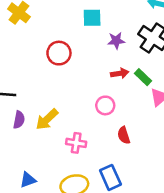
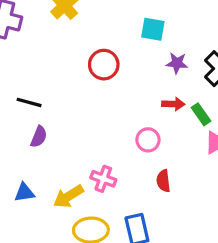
yellow arrow: (47, 119) -> (68, 196), moved
blue triangle: (28, 180) -> (24, 193), moved

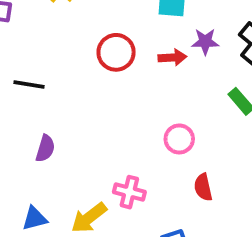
black line: (29, 102) -> (29, 84), moved
red arrow: (173, 104) -> (172, 57), moved

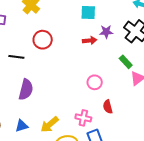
red circle: (116, 52) -> (43, 40), moved
purple semicircle: (45, 148) -> (26, 90), size x1.5
pink cross: (129, 192) -> (83, 118), moved

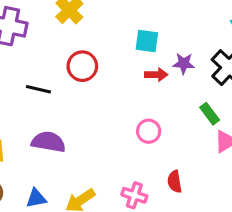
cyan square: (88, 13) -> (147, 41), moved
pink circle: (95, 82) -> (149, 131), moved
purple semicircle: (26, 90) -> (48, 142), turned -100

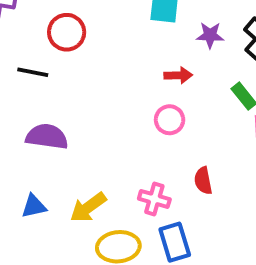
red circle: (82, 66) -> (67, 32), moved
red arrow: (156, 75) -> (178, 75), moved

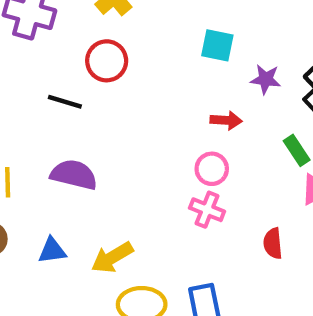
red semicircle: (203, 181) -> (273, 243), moved
pink cross: (154, 199) -> (207, 210), moved

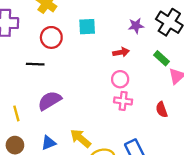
cyan square: (217, 45) -> (87, 27), moved
purple semicircle: (74, 175) -> (50, 101), turned -30
yellow arrow: (112, 257) -> (80, 138), turned 85

